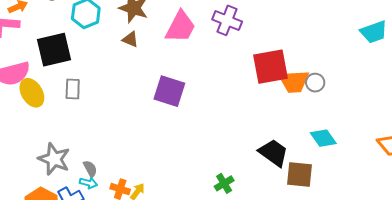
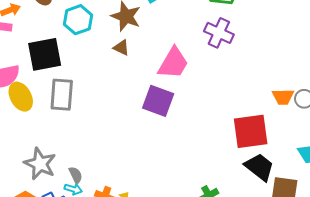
pink trapezoid: (180, 27) -> (173, 63), moved
red square: (271, 67) -> (251, 131), moved
orange trapezoid: (294, 82) -> (283, 97), size x0.7
gray rectangle: (73, 89) -> (62, 95), size x1.5

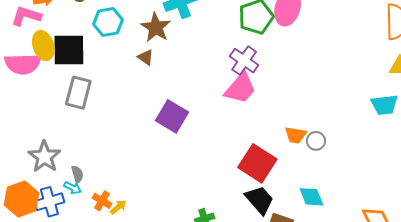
pink trapezoid: (173, 63) -> (240, 88), moved
yellow ellipse: (21, 97) -> (43, 46), moved
red square: (251, 131) -> (257, 163), turned 30

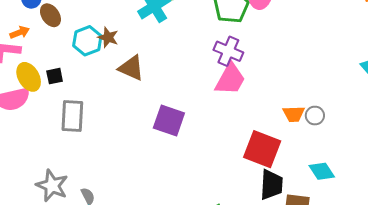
brown star: (156, 27) -> (108, 37), moved, size x0.7
black square: (69, 50) -> (55, 76), size x0.5
brown triangle: (146, 57) -> (131, 68), size x1.6
black trapezoid: (260, 200) -> (271, 185), turned 56

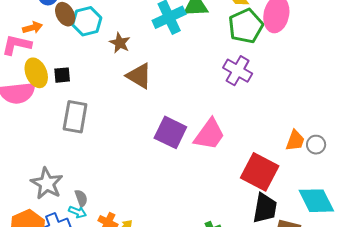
cyan hexagon: (87, 41) -> (87, 21), moved
pink trapezoid: (230, 79) -> (209, 134), moved
orange trapezoid: (294, 114) -> (295, 141), turned -75
cyan diamond: (322, 171) -> (316, 201), size x1.4

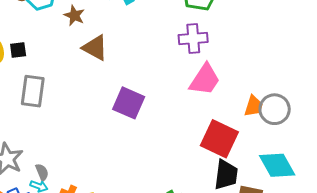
purple cross: (238, 71) -> (193, 39), turned -32
pink trapezoid: (209, 134) -> (205, 80), moved
gray circle: (316, 145) -> (275, 109), size x1.6

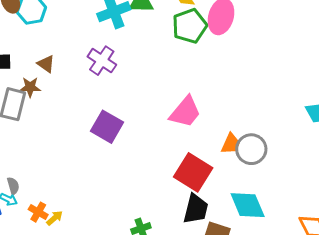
brown star: (74, 15) -> (30, 87), moved, turned -30
purple cross: (193, 39) -> (102, 61), moved, turned 32
brown triangle: (95, 48) -> (46, 64), moved, size x0.7

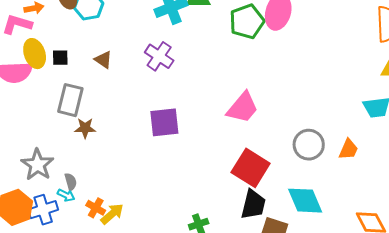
brown star: (30, 87) -> (85, 128), moved
purple square: (107, 127) -> (164, 122), turned -36
orange trapezoid: (231, 144) -> (348, 149), moved
yellow arrow: (55, 218) -> (112, 214), size x1.4

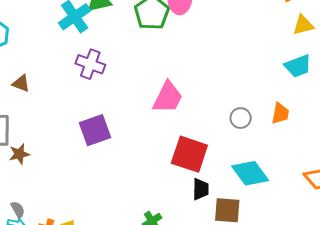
purple cross: (159, 56) -> (90, 64), moved
gray circle: (309, 145) -> (241, 118), size x0.7
black trapezoid: (253, 204) -> (201, 189), size x0.7

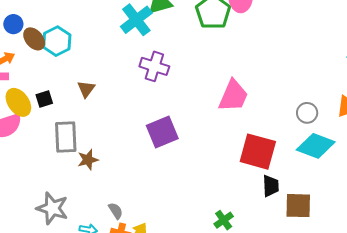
brown triangle: (21, 83) -> (86, 89), turned 48
cyan diamond: (250, 173) -> (316, 146), moved, turned -30
gray semicircle: (18, 210) -> (116, 211), moved

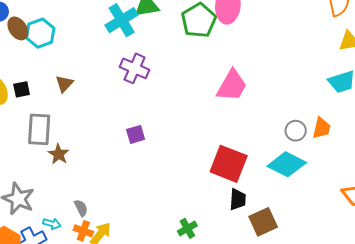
pink trapezoid: (233, 96) -> (232, 86), moved
gray circle: (307, 113) -> (296, 131), moved
purple square: (162, 132) -> (136, 134), size x0.6
brown star: (88, 160) -> (59, 154), turned -30
brown square: (298, 206) -> (263, 222), turned -32

